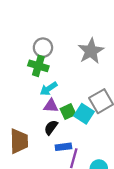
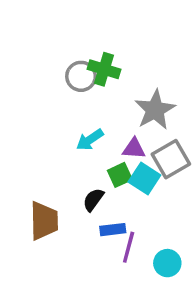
gray star: (91, 51) -> (155, 110), moved
green cross: (38, 66) -> (104, 69), moved
purple triangle: (51, 106) -> (134, 149), moved

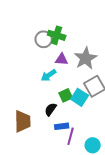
purple triangle: (134, 149) -> (62, 59), moved

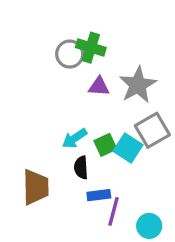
cyan arrow: (49, 75) -> (75, 138), moved
black semicircle: (51, 109) -> (81, 168), turned -40

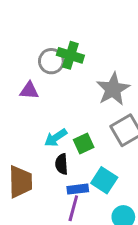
purple triangle: (99, 86) -> (29, 91), moved
cyan square: (128, 148) -> (104, 180), moved
purple line: (113, 211) -> (73, 208), moved

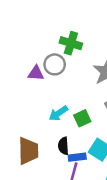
gray circle: (51, 61) -> (55, 64), moved
black semicircle: (62, 164) -> (63, 146), moved

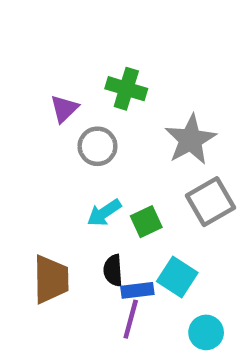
gray circle: (55, 64) -> (97, 146), moved
purple triangle: (36, 73) -> (64, 109), moved, turned -48

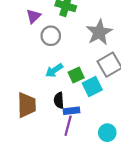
cyan square: (177, 277) -> (92, 87), moved, turned 30

